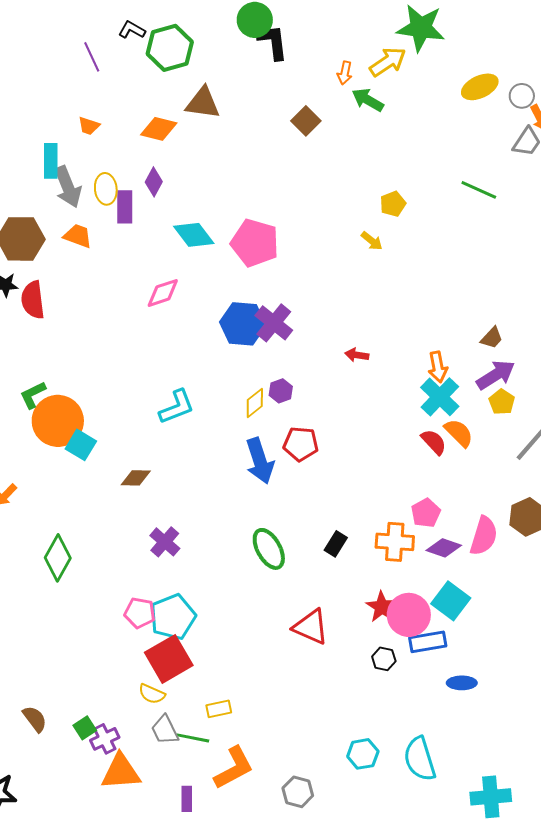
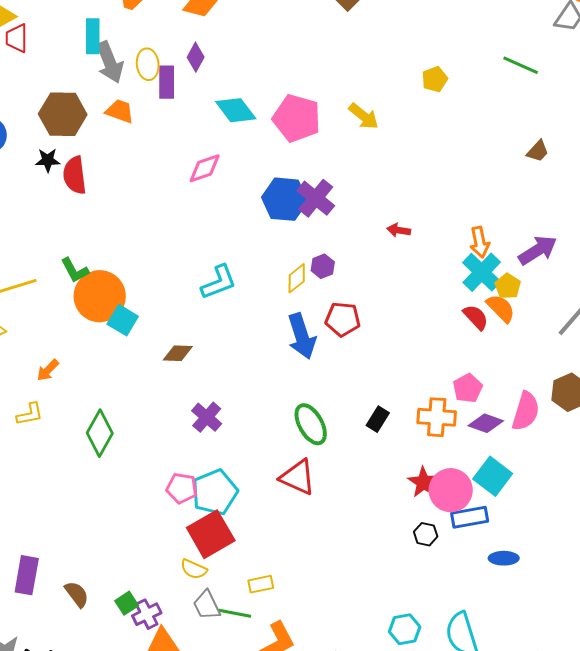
yellow arrow: (372, 241) -> (364, 116), moved, size x1.4
brown trapezoid: (492, 338) -> (538, 151), moved
green L-shape: (33, 395) -> (75, 270), turned -92
yellow pentagon: (502, 402) -> (508, 286), moved
red triangle: (311, 627) -> (298, 477), moved

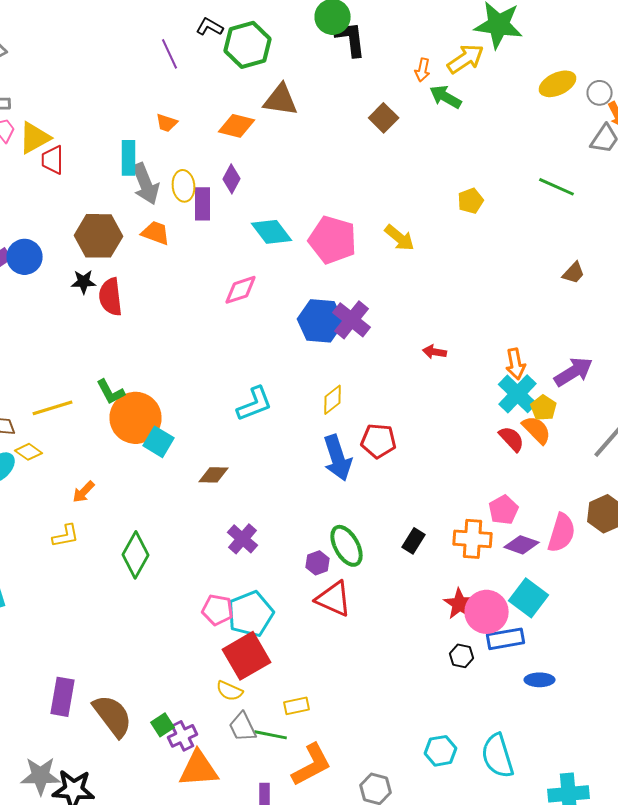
purple hexagon: (323, 266) -> (318, 563), moved
brown semicircle: (77, 594) -> (112, 716), size x1.6

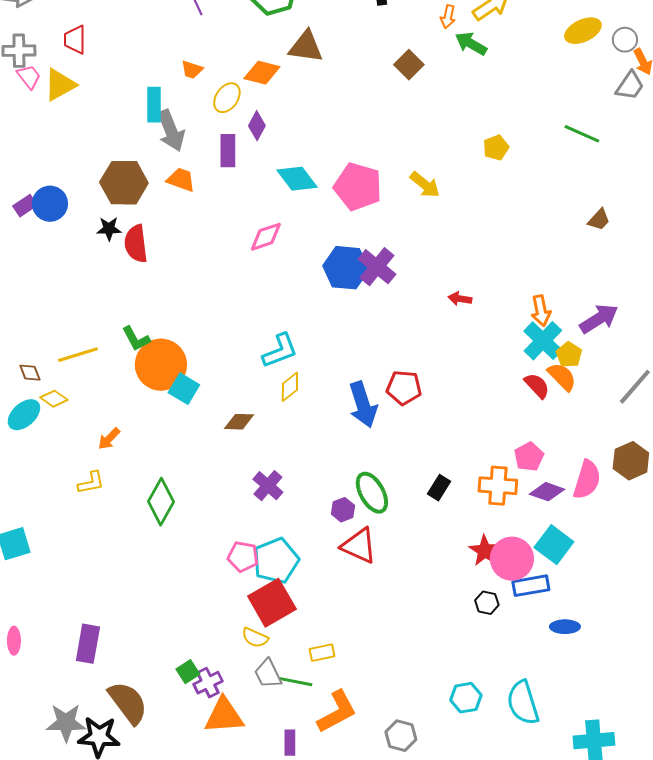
red trapezoid: (52, 160) -> (75, 40), moved
yellow ellipse: (184, 186) -> (227, 98), moved, turned 40
yellow diamond: (332, 400) -> (290, 387), moved
brown semicircle: (112, 716) -> (128, 703), moved

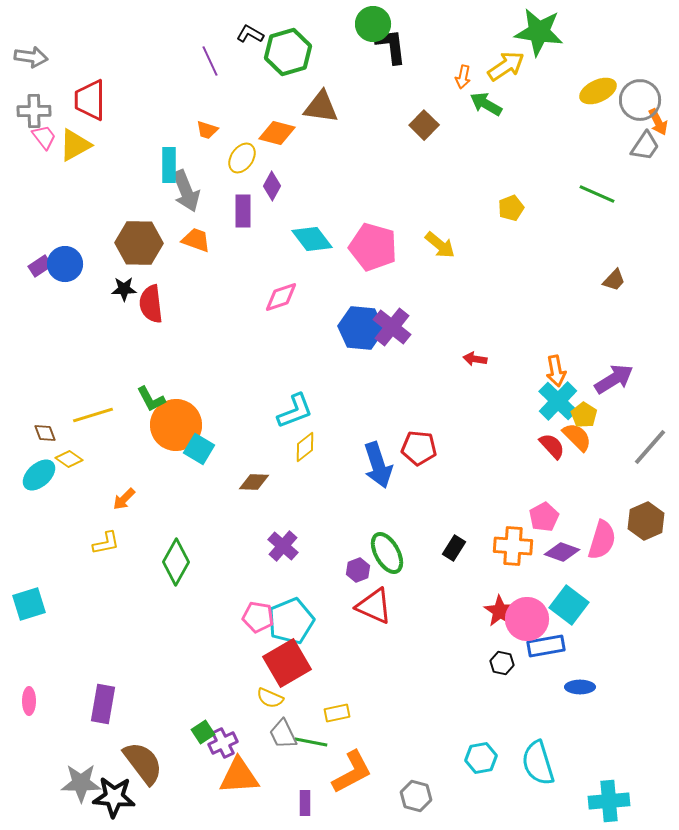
red trapezoid: (75, 40) -> (90, 100), size x1.4
gray circle: (625, 40) -> (640, 100), size x1.6

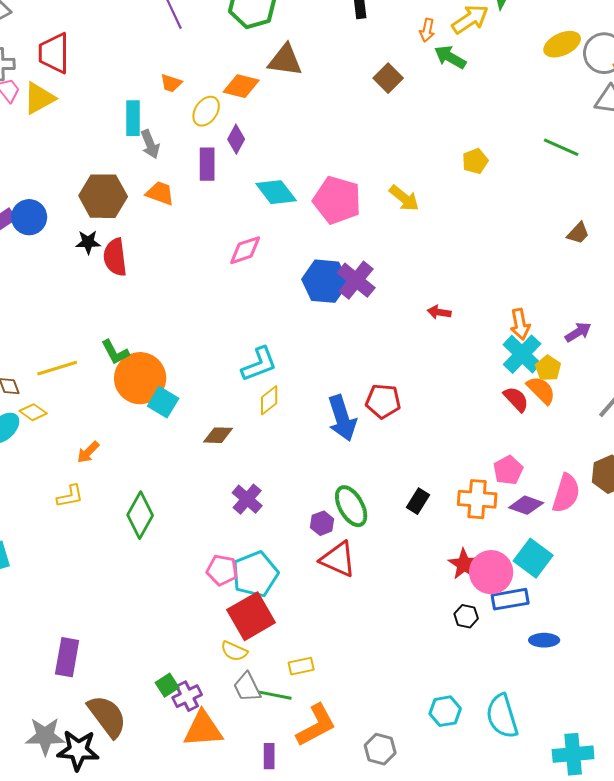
gray arrow: (186, 191) -> (150, 144), size x0.7
purple arrow: (614, 379) -> (578, 332), size x0.7

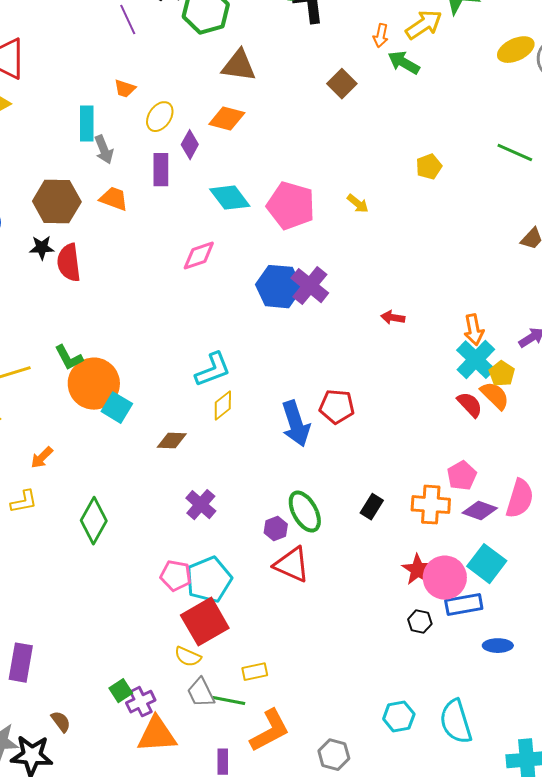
orange diamond: (241, 86) -> (227, 119), moved
yellow arrow: (404, 198) -> (358, 204), size x0.7
brown semicircle: (107, 716) -> (61, 722), size x0.5

